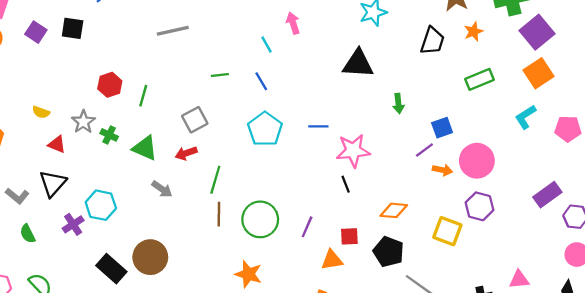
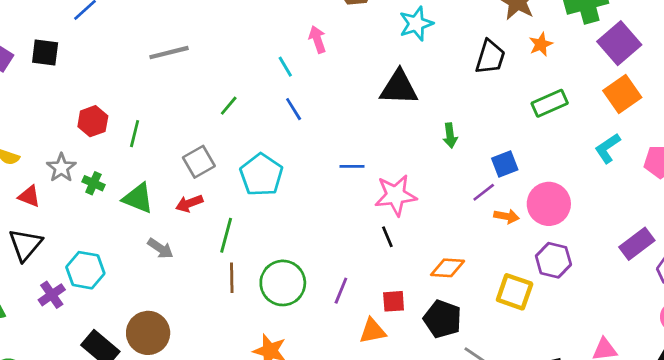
green line: (220, 75) -> (229, 106), turned -42
blue line: (261, 81) -> (294, 109), moved
cyan pentagon: (265, 129) -> (261, 175), moved

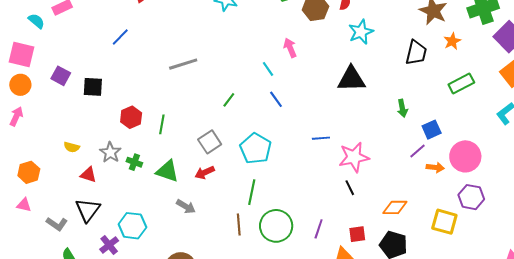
black square: (45, 53) -> (93, 87), moved
green arrow: (450, 136) -> (402, 108), moved
green line: (226, 235) -> (252, 192), moved

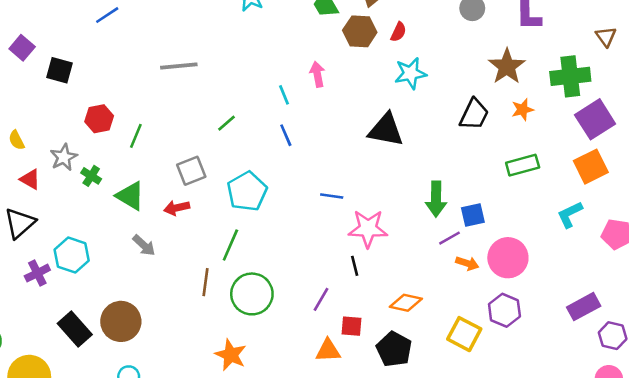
green arrow: (402, 108) -> (436, 199), moved, size x1.5
yellow semicircle: (72, 147) -> (17, 140), turned 35
purple line: (319, 229) -> (321, 299), moved

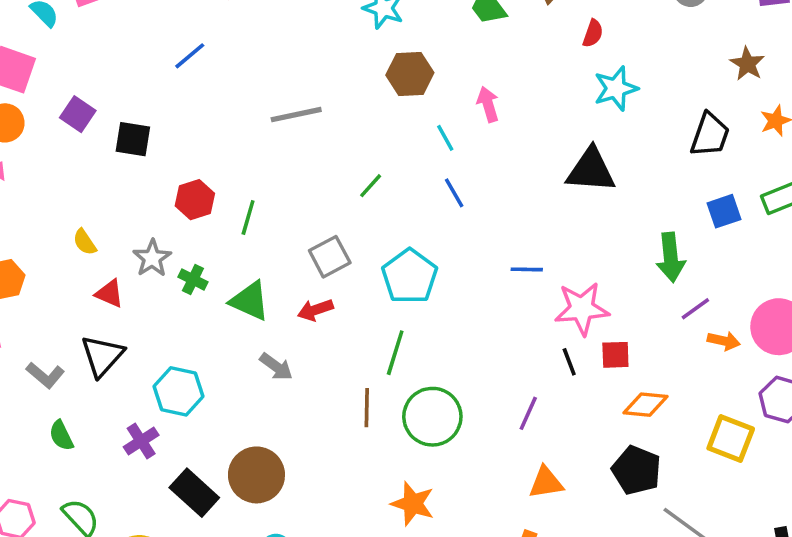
brown hexagon: (360, 31) -> (410, 74), moved
brown star: (507, 66) -> (747, 64), size x0.7
blue square: (473, 215) -> (724, 211), moved
purple cross: (37, 273) -> (141, 441), moved
red square: (352, 326) -> (615, 355), moved

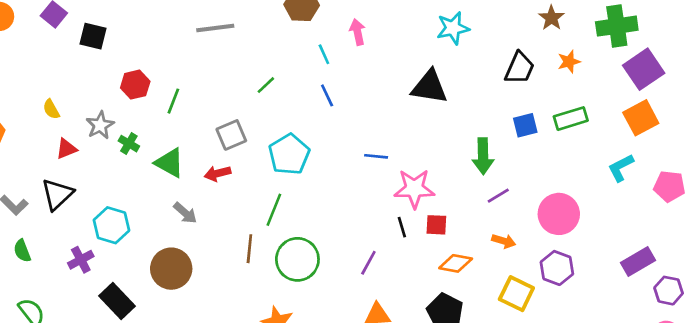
red triangle: (109, 294) -> (66, 149), turned -50
orange arrow: (724, 341) -> (504, 241), moved
brown circle: (256, 475) -> (171, 269), moved

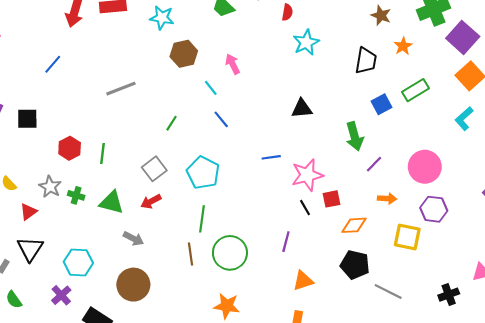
black triangle: (429, 87) -> (302, 108), moved, size x0.7

